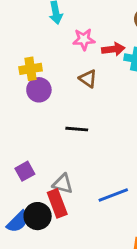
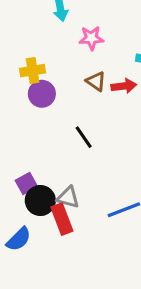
red arrow: (113, 49) -> (124, 86), moved
black line: (77, 129) -> (84, 137), turned 50
black circle: (38, 216) -> (40, 200), moved

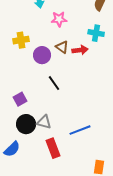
purple circle: (42, 94) -> (42, 55), moved
purple square: (26, 183) -> (20, 99), moved
red rectangle: (62, 219) -> (53, 148), moved

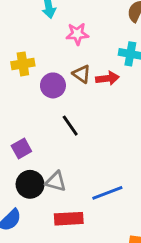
red rectangle: (53, 148) -> (69, 219), turned -72

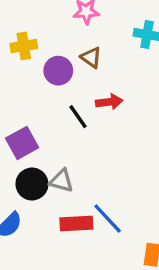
red arrow: (107, 78) -> (109, 102), moved
purple square: (21, 148) -> (22, 143), size x1.4
blue line: (107, 193) -> (108, 219), moved, turned 68

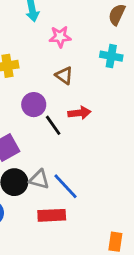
purple circle: (58, 71) -> (34, 105), moved
blue line: (108, 219) -> (66, 186), moved

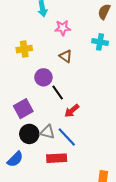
red arrow: (79, 113) -> (72, 111), moved, turned 147

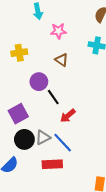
gray triangle: (47, 132) -> (43, 137), turned -42

